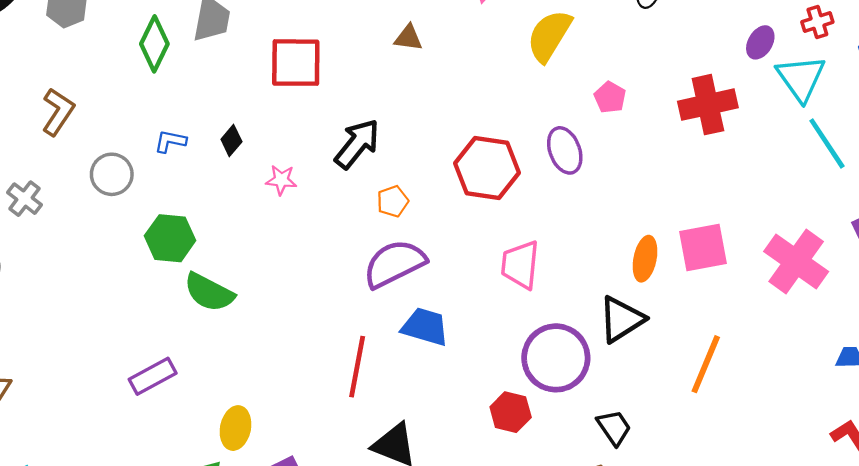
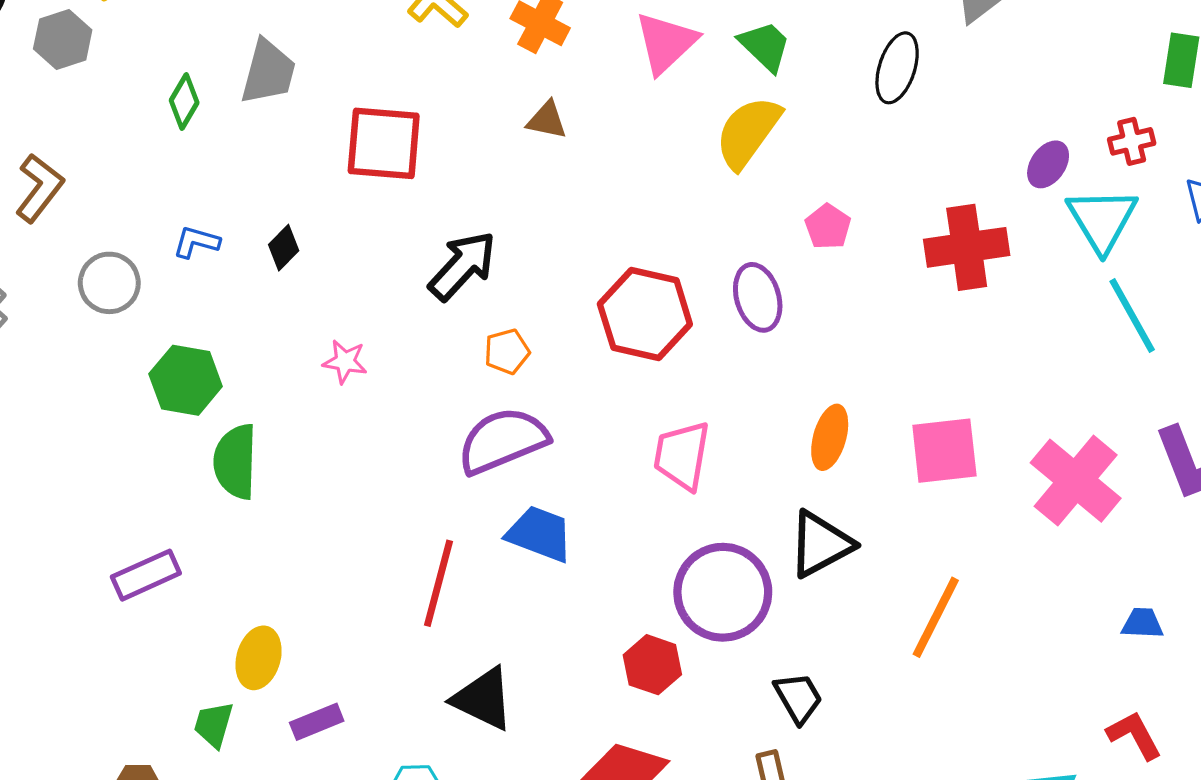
green diamond: (154, 44) -> (184, 102), size x0.7
pink star: (281, 180) -> (345, 362), moved
orange ellipse: (645, 259) -> (830, 437), moved
green semicircle: (209, 292) -> (235, 462), turned 60

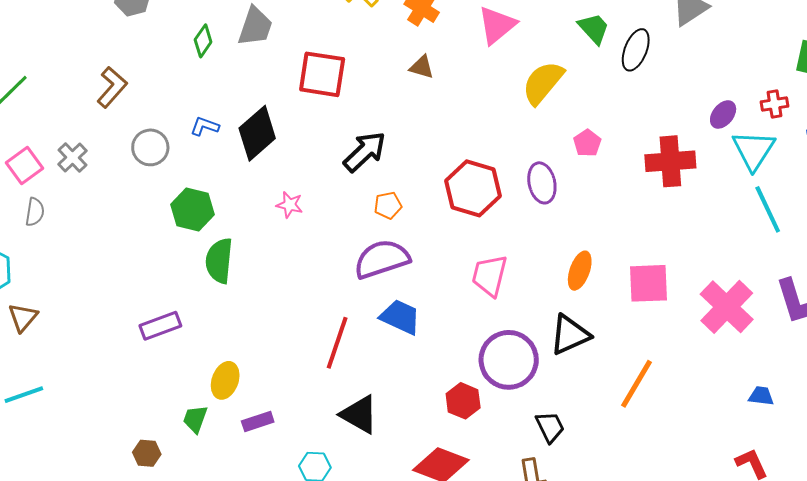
green trapezoid: (765, 46) -> (594, 28), moved
black diamond: (284, 248) -> (257, 133), size x2.0

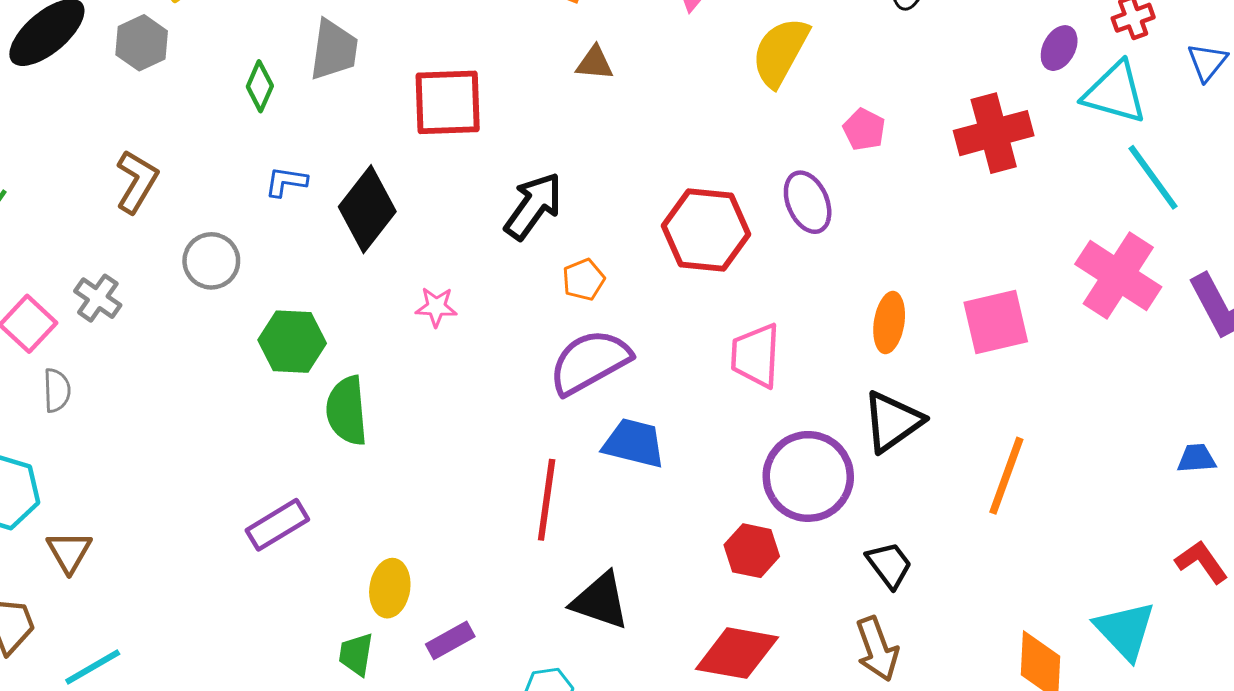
blue L-shape: (205, 126) -> (286, 182), moved
cyan triangle: (753, 150) -> (1115, 93), turned -36
pink cross: (727, 307) -> (1118, 275), moved

